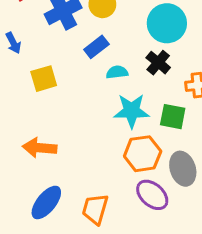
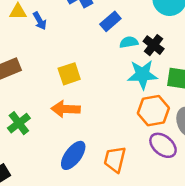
black cross: (158, 63) -> (154, 45), moved
yellow square: (44, 79) -> (69, 74), moved

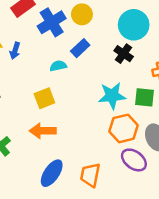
blue arrow: (40, 21) -> (15, 51), turned 49
cyan semicircle: (129, 42) -> (58, 66), moved
black cross: (154, 45) -> (124, 54), moved

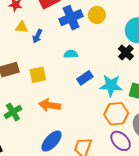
blue rectangle: (80, 48) -> (85, 78), moved
yellow square: (44, 98) -> (38, 75), moved

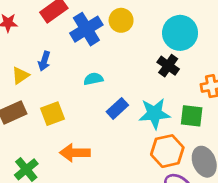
yellow triangle: (22, 27) -> (20, 76), moved, turned -32

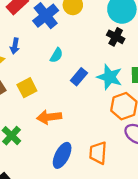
cyan semicircle: (93, 79) -> (56, 55), turned 140
cyan star: (154, 114) -> (110, 77), turned 30

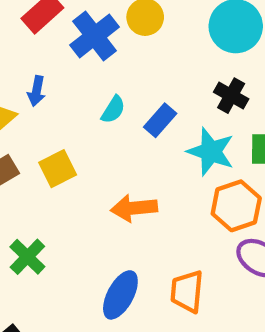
black cross: (116, 37) -> (231, 96), moved
blue rectangle: (79, 77) -> (160, 120), moved
orange arrow: (49, 117) -> (134, 208), moved

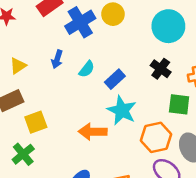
blue arrow: (36, 91) -> (57, 59), moved
cyan star: (211, 152) -> (122, 110), moved
yellow square: (58, 169) -> (36, 122), moved

